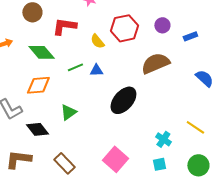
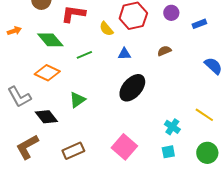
brown semicircle: (155, 63) -> (164, 51), size x0.5
blue triangle: (96, 70) -> (124, 54), moved
orange diamond: (38, 85) -> (47, 73), turned 30
brown L-shape: (18, 159) -> (27, 147), turned -36
brown rectangle: (64, 163) -> (73, 151), turned -70

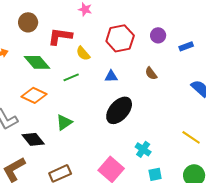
yellow semicircle: (106, 29) -> (83, 53), moved
brown semicircle: (164, 51) -> (151, 73), turned -104
cyan cross: (172, 127) -> (143, 149), moved

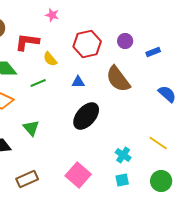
brown semicircle: (151, 73) -> (118, 79), size x2.0
green triangle: (64, 122) -> (31, 128), turned -36
cyan cross: (143, 149) -> (123, 155), moved

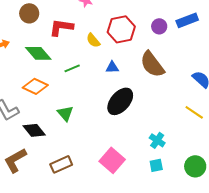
blue rectangle: (153, 52) -> (187, 20), moved, size x1.5
yellow semicircle: (50, 59) -> (93, 40), moved
yellow line: (158, 143) -> (194, 112), moved

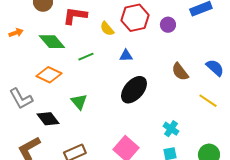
purple circle: (159, 26) -> (168, 25), moved
brown semicircle: (152, 64) -> (180, 72), moved, size x0.7

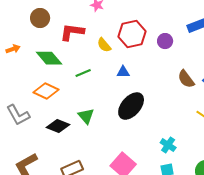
brown semicircle: (180, 72) -> (186, 79), moved
green triangle: (79, 102) -> (86, 116), moved
black diamond: (48, 119) -> (58, 126), moved, turned -30

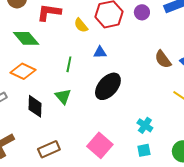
purple circle: (165, 41) -> (142, 12), moved
green line: (83, 73) -> (69, 64), moved, turned -56
black diamond: (58, 126) -> (35, 106), turned 70

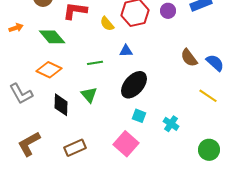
green line: (69, 64) -> (95, 63), turned 70
cyan square: (144, 150) -> (139, 116), moved, turned 32

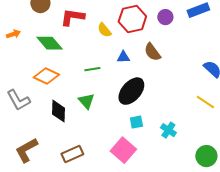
brown semicircle: (189, 58) -> (152, 52), moved
cyan square: (139, 116) -> (136, 122), turned -32

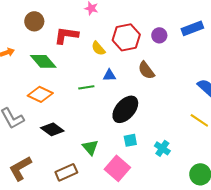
blue triangle: (123, 57) -> (109, 75), moved
green triangle: (86, 101) -> (90, 147), moved
black diamond: (58, 111) -> (52, 129), turned -55

